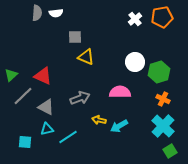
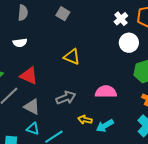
white semicircle: (56, 13) -> (20, 43), moved
gray square: (75, 37) -> (63, 14), moved, turned 32
white circle: (135, 62) -> (129, 43), moved
cyan triangle: (47, 129) -> (33, 129), turned 32

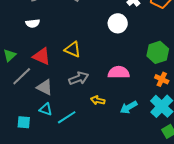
white circle: (129, 43) -> (118, 23), moved
yellow triangle: (72, 57) -> (73, 49), moved
cyan arrow: (105, 126) -> (129, 107), moved

